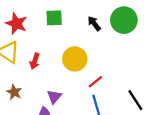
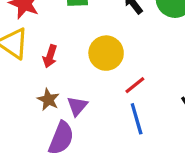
brown star: (14, 92) -> (48, 100), moved

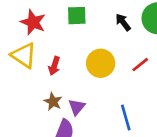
red line: (135, 85) -> (140, 65), moved

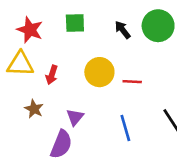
yellow triangle: (24, 55) -> (20, 64), turned -32
red line: (140, 65) -> (132, 82), moved, turned 42
brown star: (53, 102) -> (34, 109), moved

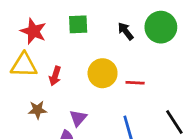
brown star: (34, 109) -> (37, 110), turned -30

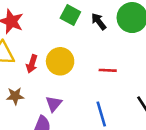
green square: (78, 24) -> (70, 15), moved, turned 30
yellow circle: (103, 73) -> (60, 61), moved

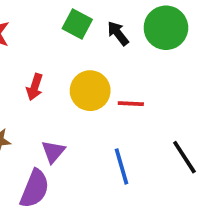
yellow circle: (60, 61) -> (90, 91), moved
red arrow: (32, 64) -> (35, 87), moved

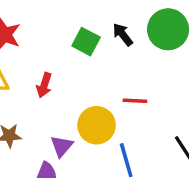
green square: (77, 24) -> (86, 42), moved
yellow circle: (90, 91) -> (97, 125), moved

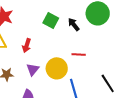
black arrow: (123, 35) -> (74, 24), moved
purple triangle: (62, 146) -> (33, 69), moved

